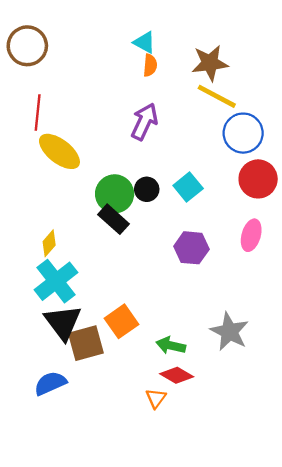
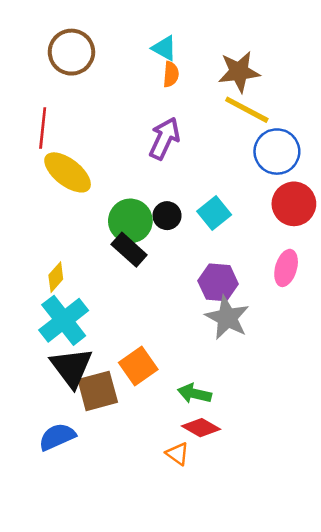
brown circle: (27, 46) -> (71, 52), moved
gray star: (229, 332) -> (227, 318), moved
orange triangle: (156, 398) -> (177, 454), turned -30

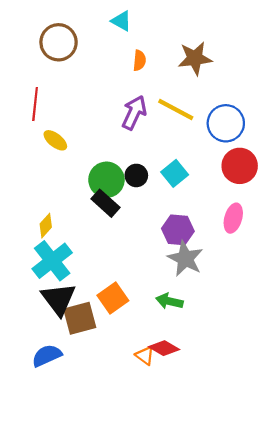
cyan triangle: (164, 48) -> (121, 21), moved
yellow line: (247, 110) -> (176, 109), moved
yellow ellipse: (68, 172) -> (55, 140), size x0.6
green arrow: (194, 394) -> (169, 301), moved
orange triangle: (177, 454) -> (145, 356), moved

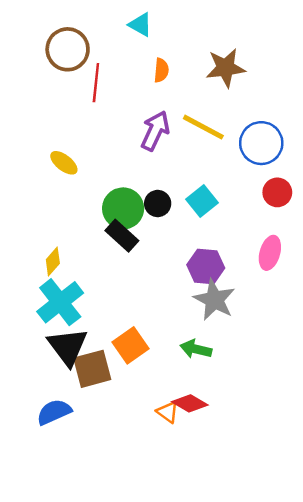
red line: (35, 104) -> (96, 83), moved
red circle: (240, 166) -> (277, 192), size x0.7

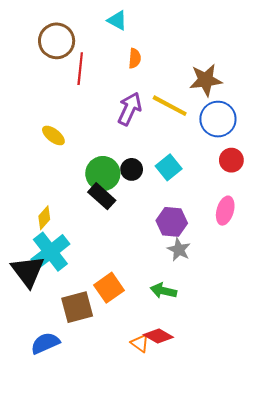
brown star: (225, 68) -> (206, 80), moved
gray star: (214, 300) -> (179, 250), size x0.7
black triangle: (68, 347) -> (28, 271), moved

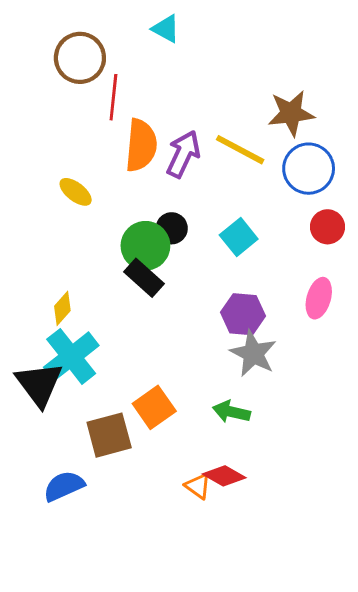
orange semicircle: (135, 58) -> (141, 145), moved, size x1.8
black circle: (132, 169) -> (172, 228), moved
gray star: (179, 250) -> (253, 354), size x1.4

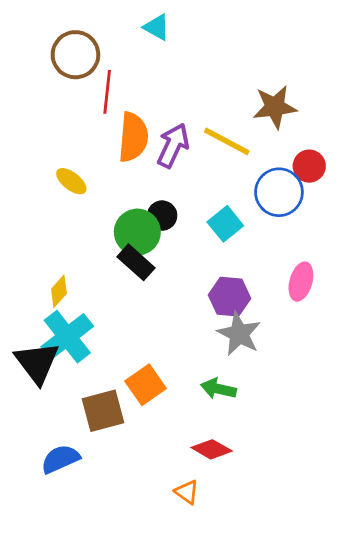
blue circle: (309, 169) -> (279, 192), moved
red circle: (327, 227) -> (309, 166), moved
orange triangle: (198, 486) -> (187, 492), moved

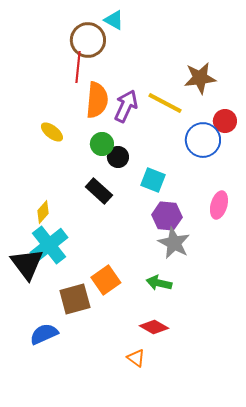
brown circle: (75, 55) -> (88, 40), moved
cyan square: (225, 224) -> (153, 180), moved, turned -30
green circle: (137, 232) -> (102, 144), moved, size x0.7

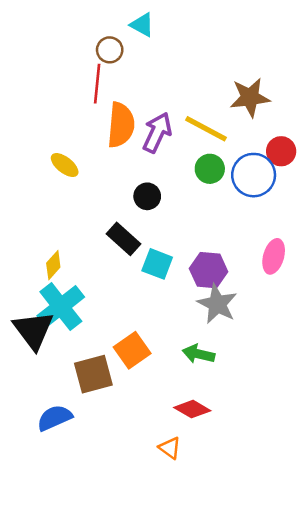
brown circle: (88, 40) -> (110, 50), size x0.6
green circle: (102, 144) -> (210, 169), moved
cyan square: (153, 180) -> (157, 264), moved

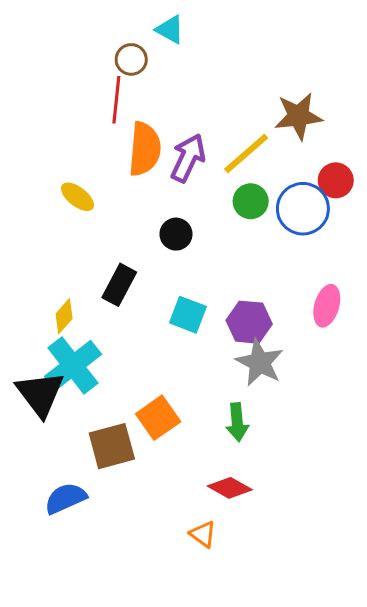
yellow line: (206, 129) -> (246, 153), turned -69
black rectangle: (123, 239) -> (119, 285), moved, turned 76
green arrow: (199, 354) -> (237, 422), turned -108

